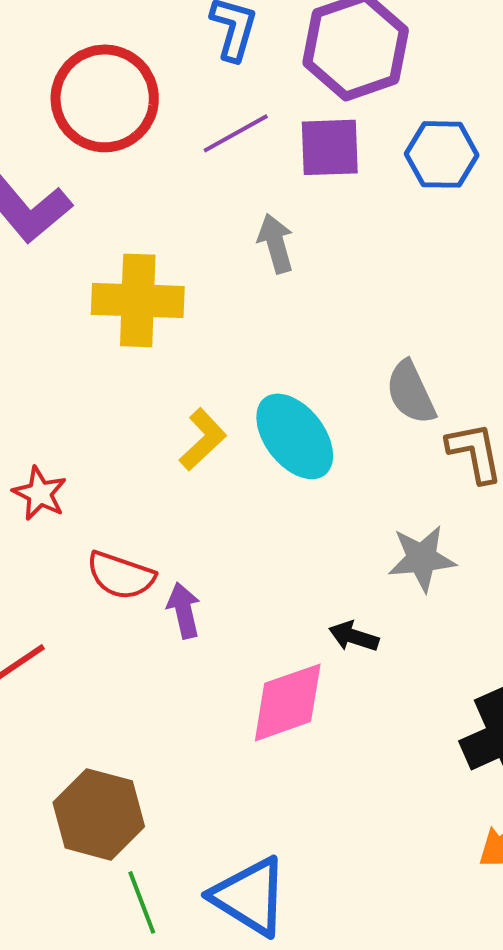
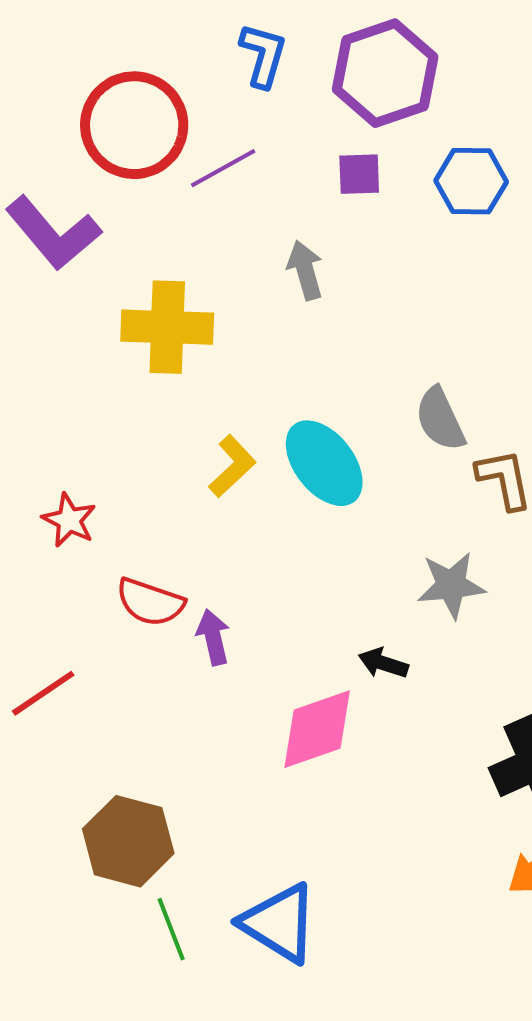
purple line: (236, 133) -> (223, 168), moved
purple square: (330, 147) -> (359, 174), size x0.7

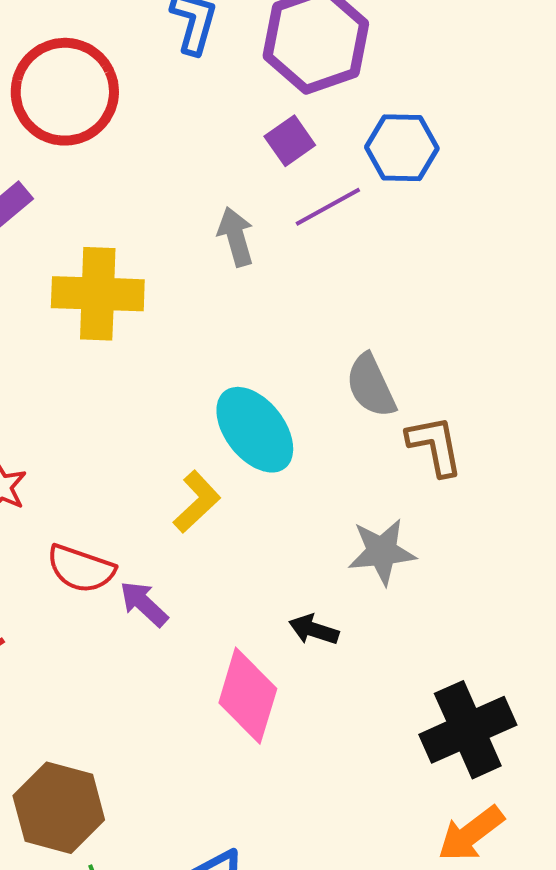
purple line: (223, 168) -> (328, 207), moved
purple square: (359, 174) -> (290, 141), turned -33
yellow L-shape: (232, 466) -> (197, 502), moved
purple arrow: (213, 637) -> (144, 604), turned -34
pink diamond: (317, 729) -> (248, 696), turned -54

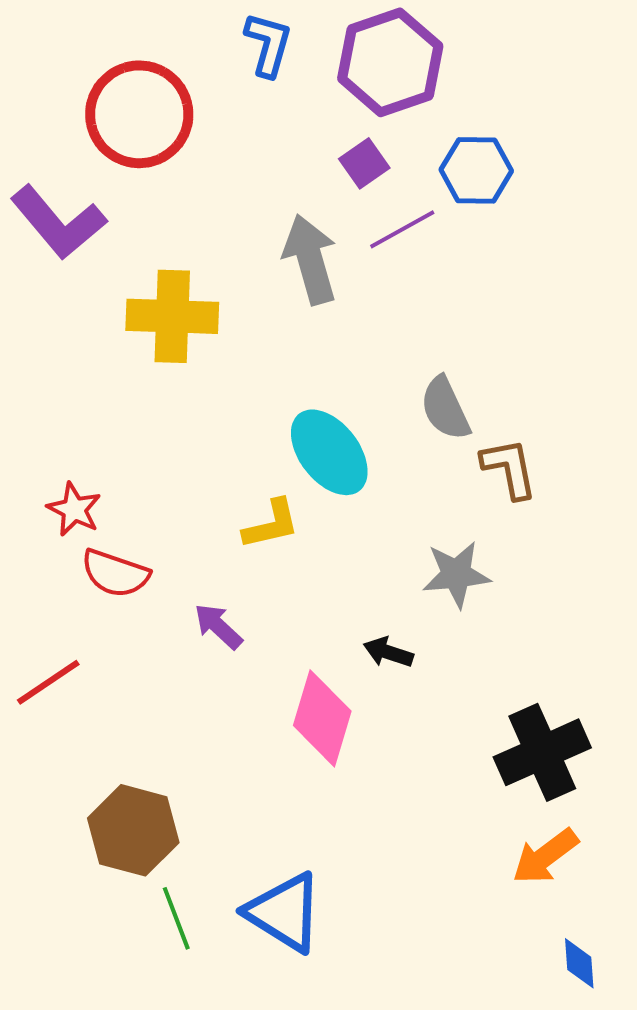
gray arrow: (236, 237) -> (310, 259), size x1.5
yellow L-shape: (197, 502) -> (271, 524), turned 30
red semicircle: (81, 569) -> (115, 573), moved

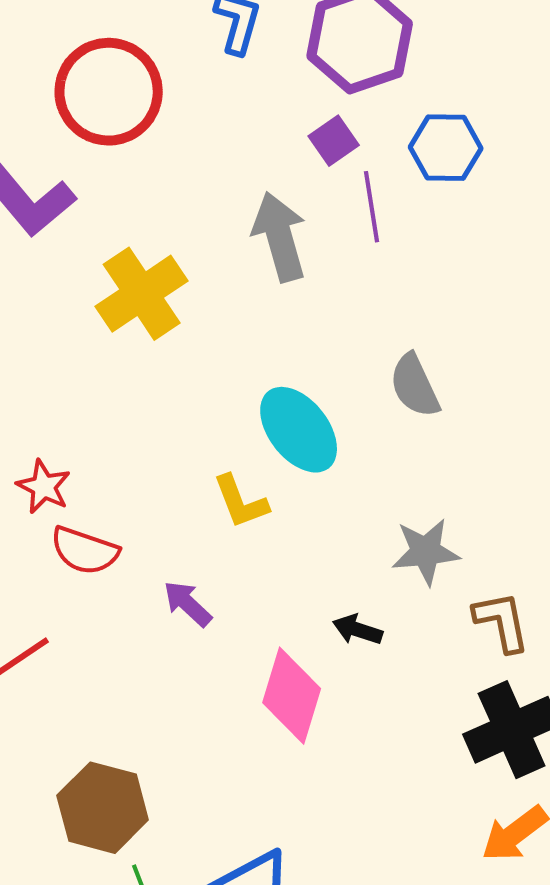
purple line: (402, 229) -> (372, 207), turned -70
yellow cross: (172, 316) -> (142, 294), turned -36
brown L-shape: (509, 468) -> (502, 622), moved
yellow L-shape: (271, 524) -> (241, 502), turned 82

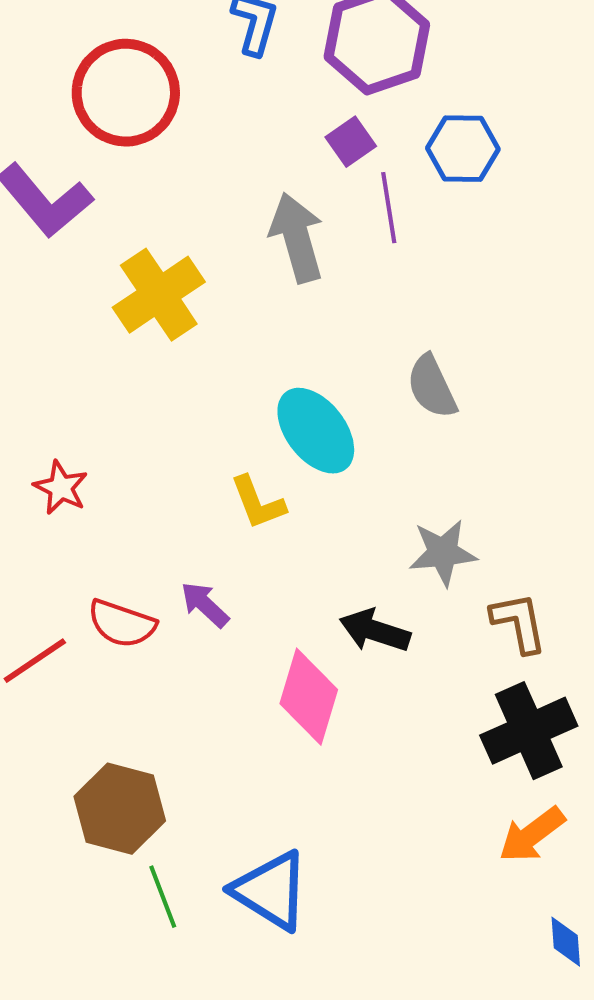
red semicircle: (85, 551) -> (122, 624), moved
black arrow: (358, 630) -> (375, 631), size x1.4

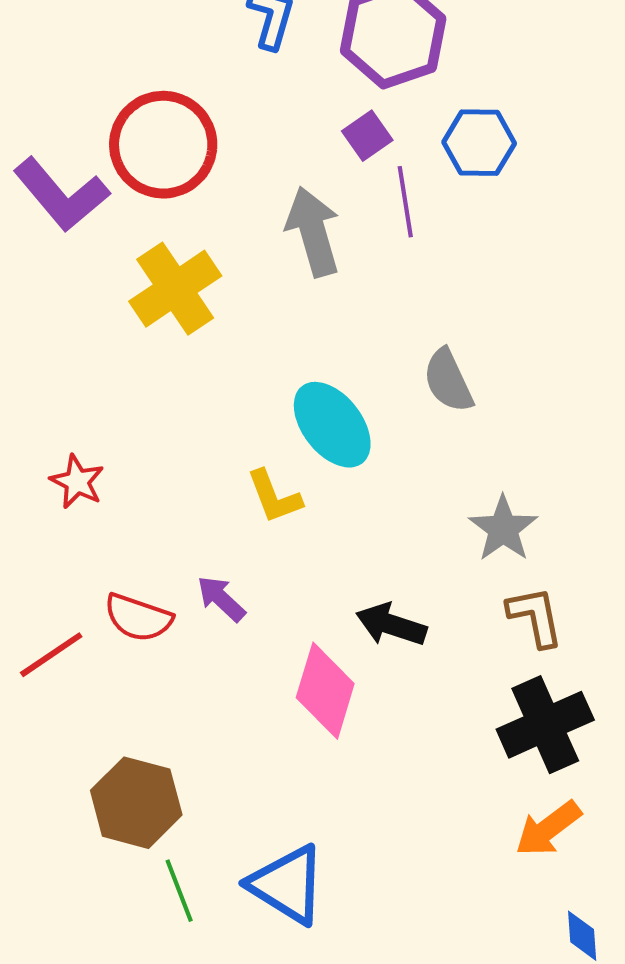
red circle: (126, 93) -> (163, 145), moved
gray star: (443, 553) -> (503, 529), moved, turned -30

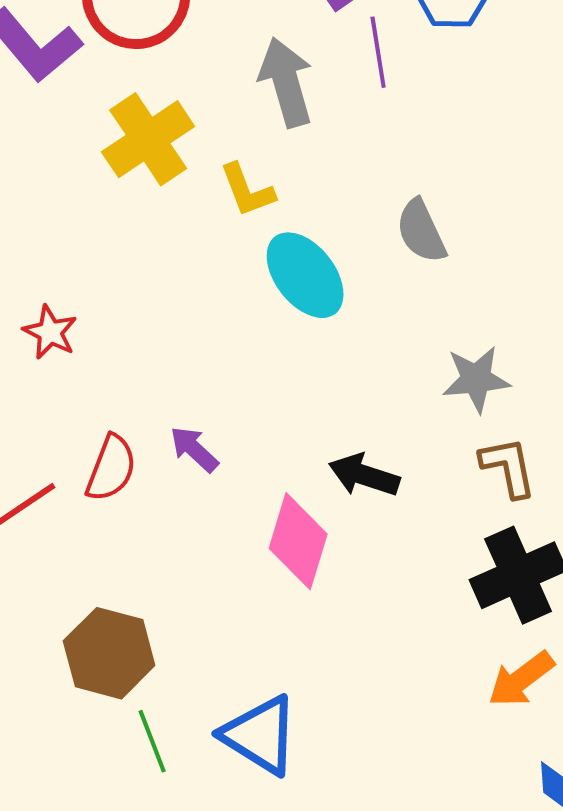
yellow L-shape: (274, 497) -> (247, 190), moved
gray star: (503, 529) -> (476, 379), turned 30
red semicircle: (138, 618) -> (111, 468), turned -88

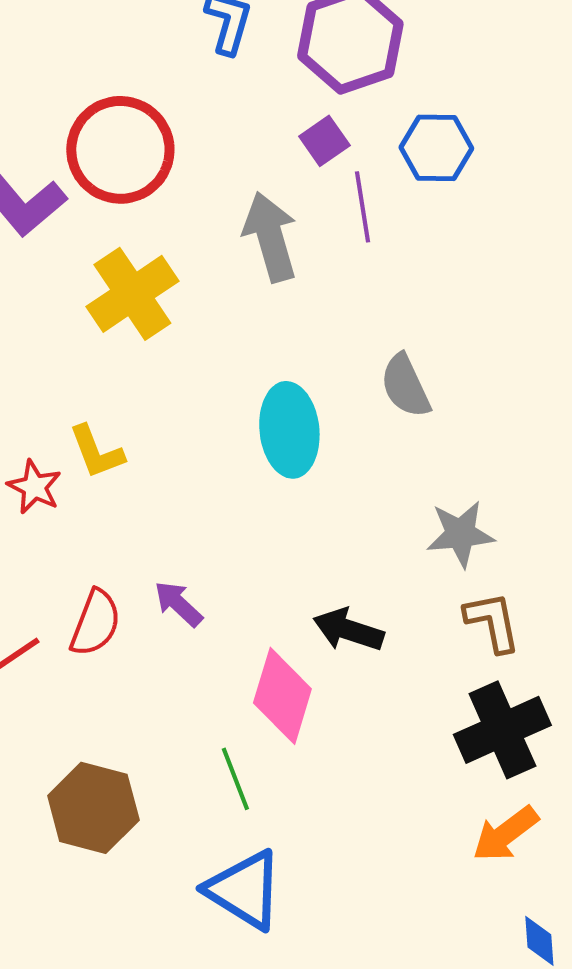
yellow L-shape: (247, 190) -> (96, 452), moved
cyan ellipse: (305, 275) -> (289, 430), turned 32
green line: (152, 741) -> (235, 779), moved

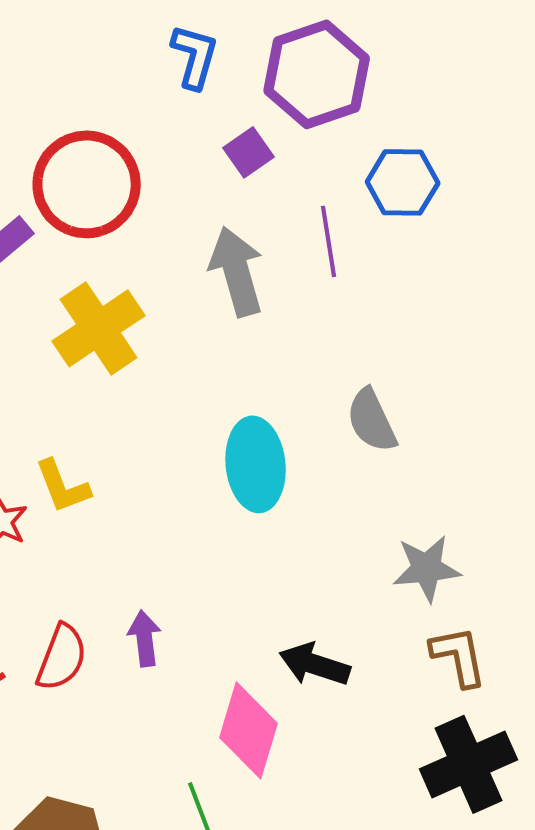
purple square: (324, 141) -> (249, 152), moved
purple arrow: (178, 604) -> (145, 638), turned 40

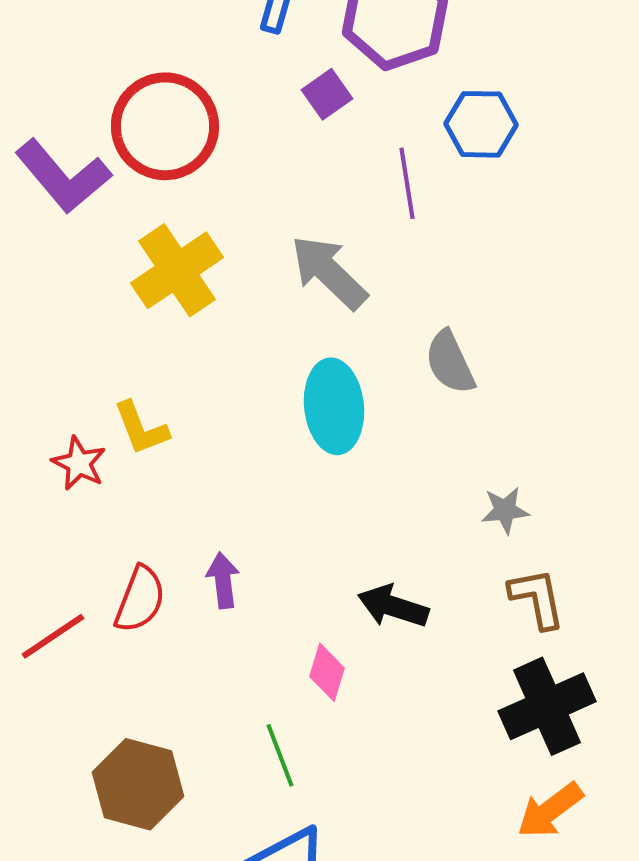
gray arrow: (237, 271) -> (329, 272), moved, turned -30
gray star: (427, 568) -> (505, 510), size x0.7
pink diamond: (249, 730) -> (327, 672), size x0.6

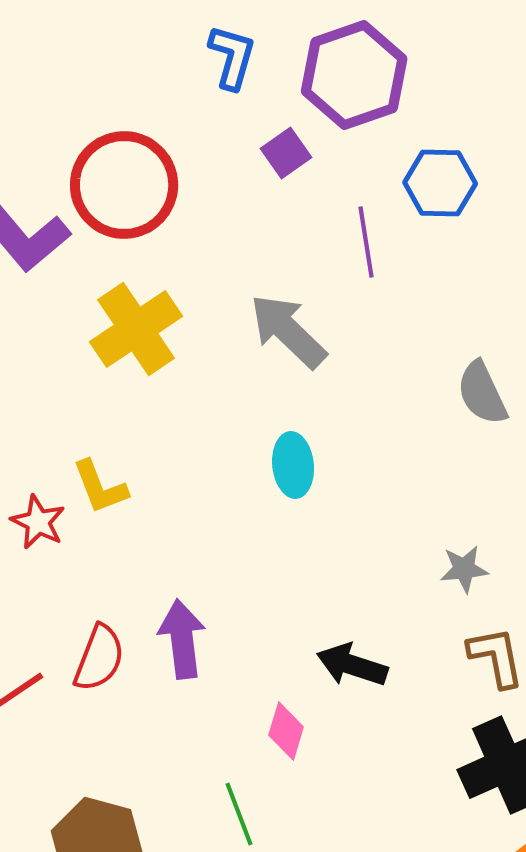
gray semicircle: (450, 362) -> (482, 393), moved
cyan ellipse: (334, 406) -> (293, 465), size x0.7
purple arrow: (223, 580) -> (182, 639), size x1.4

